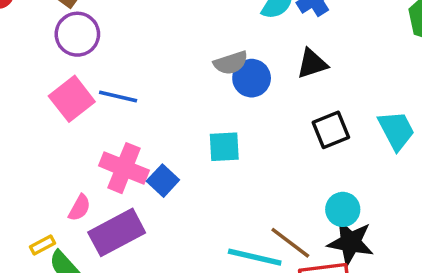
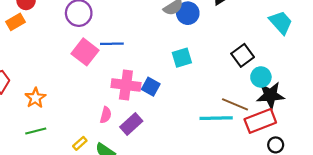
black square: (331, 130) -> (243, 55), moved
purple rectangle: (117, 232) -> (131, 124), size x0.7
yellow rectangle: (42, 245) -> (80, 143), moved

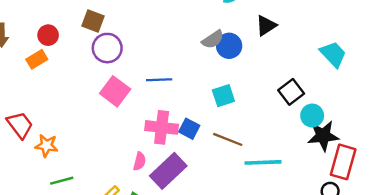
blue line: (112, 44) -> (159, 80), moved
orange star: (35, 98) -> (46, 146), moved, turned -30
brown line: (235, 104) -> (228, 139), moved
red rectangle: (260, 121) -> (343, 162), moved, turned -52
purple rectangle: (131, 124) -> (168, 171), size x1.4

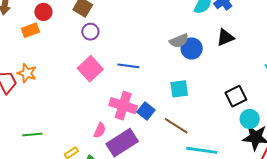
purple circle: (107, 48) -> (90, 32), size x0.7
orange star: (46, 146) -> (27, 73), moved

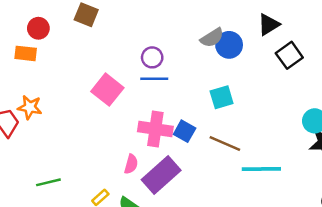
orange rectangle: (30, 30) -> (26, 53), turned 36
purple circle: (90, 32) -> (152, 57), moved
black square: (236, 96) -> (289, 55), moved

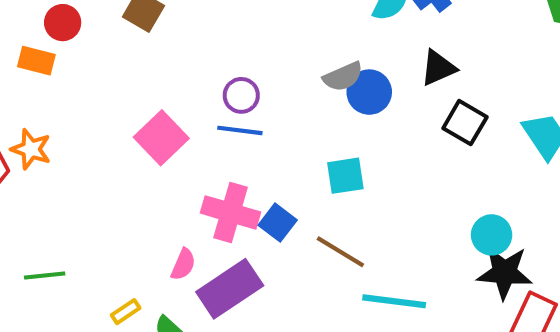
black square: (289, 55) -> (465, 123), turned -32

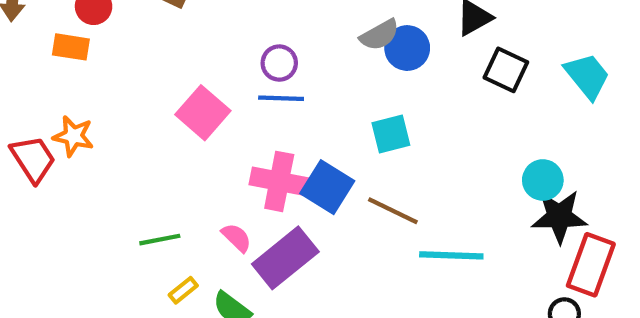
blue square: (278, 223) -> (327, 187), size x1.4
pink semicircle: (183, 264) -> (236, 238), turned -64
green line: (45, 275) -> (160, 240), moved

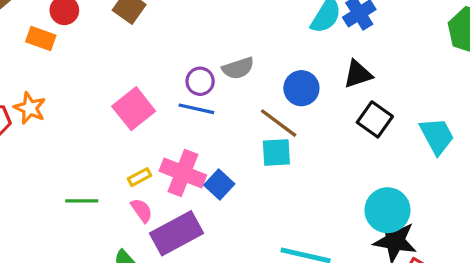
gray semicircle: (380, 35) -> (238, 68), moved
cyan circle: (543, 180) -> (387, 210), size x1.4
blue square: (327, 187) -> (219, 184), size x0.7
brown line: (393, 211) -> (279, 123), moved
yellow rectangle: (183, 290) -> (139, 177), moved

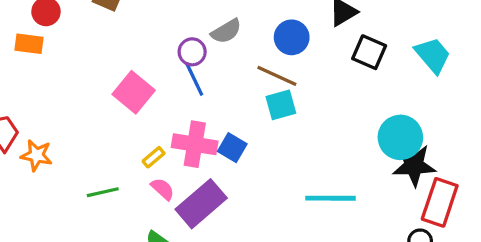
orange star: (30, 108) -> (36, 155), moved
blue line: (196, 109) -> (194, 79), turned 64

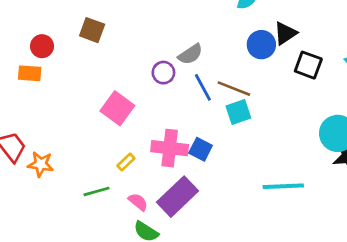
blue circle: (292, 37) -> (261, 45), moved
blue line: (194, 79) -> (203, 87), moved
yellow rectangle: (154, 157) -> (126, 162), moved
pink semicircle: (163, 189) -> (138, 202), moved

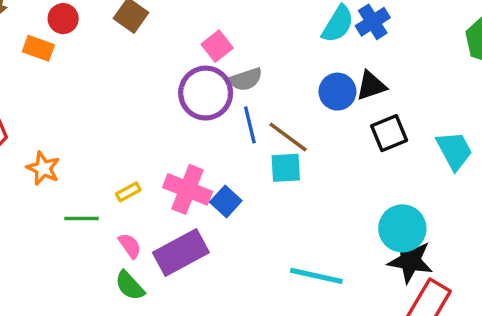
black square: (308, 65) -> (389, 133), turned 32
purple circle: (163, 73) -> (206, 93), size x1.8
pink square: (117, 108) -> (217, 46), moved, size x0.7
orange star: (41, 164) -> (43, 168), moved

